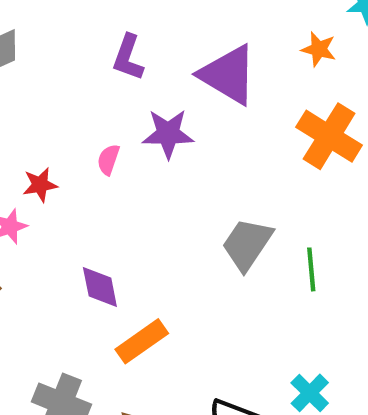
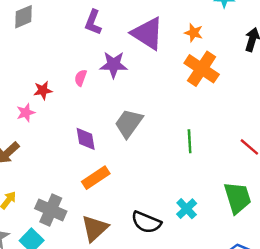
orange star: (319, 49) -> (194, 33), moved
gray trapezoid: (247, 244) -> (129, 123), moved
purple diamond: (100, 287) -> (86, 139), moved

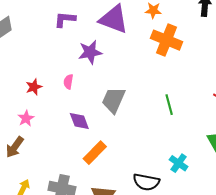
purple L-shape: (93, 22) -> (65, 19), turned 85
pink semicircle: (81, 78) -> (68, 82), moved
pink star: (26, 113) -> (26, 118), moved

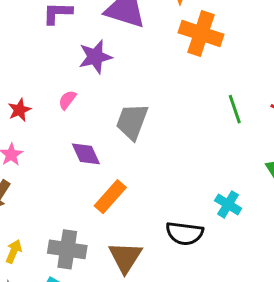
pink semicircle: (68, 82) -> (67, 100), turned 32
green line: (169, 105) -> (235, 109), moved

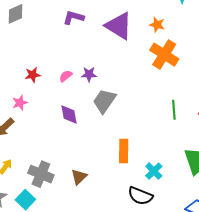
purple star: (95, 57) -> (89, 74), moved, size x0.7
orange rectangle: (110, 197) -> (124, 151), moved, turned -55
black semicircle: (185, 233) -> (140, 196), moved
brown triangle: (125, 257) -> (79, 177), moved, size x0.7

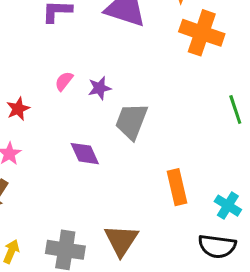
pink semicircle: (66, 76) -> (64, 81), moved
brown triangle: (79, 177) -> (121, 240), size x1.4

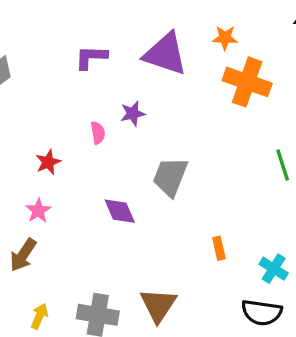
pink semicircle: (64, 81) -> (98, 133), turned 132
purple star: (100, 88) -> (133, 113), moved
orange rectangle: (177, 187) -> (219, 248), size x0.6

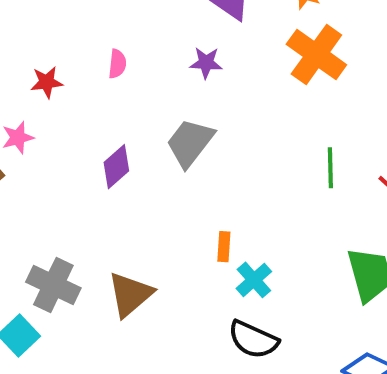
purple star: (133, 113) -> (206, 63), moved
purple diamond: (120, 211) -> (116, 167), turned 56
cyan cross: (274, 269) -> (254, 280), moved

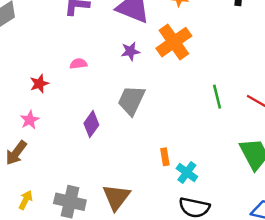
orange cross: (316, 54) -> (174, 42), moved, turned 32
pink semicircle: (117, 64) -> (78, 64), turned -91

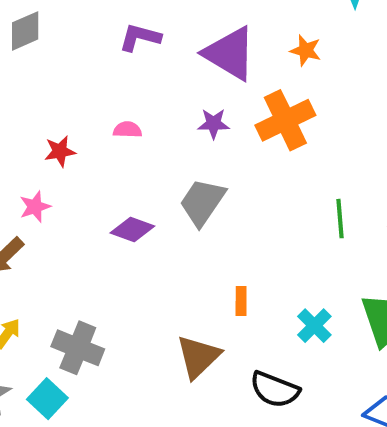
purple diamond: (91, 124) -> (132, 229), turned 65
cyan cross: (187, 172) -> (314, 326), moved
brown triangle: (116, 197) -> (198, 357), moved

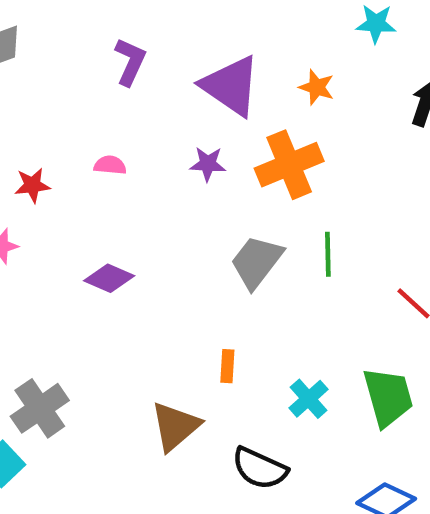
purple L-shape: (140, 37) -> (130, 62), turned 96
gray trapezoid: (202, 202) -> (257, 262), moved
green line: (340, 219) -> (328, 254), moved
gray cross: (78, 348) -> (40, 408), turned 30

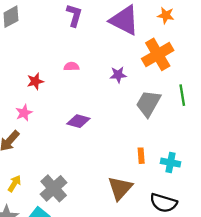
purple star: (208, 164) -> (118, 75), moved
cyan cross: (309, 399) -> (171, 163), moved, turned -30

